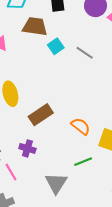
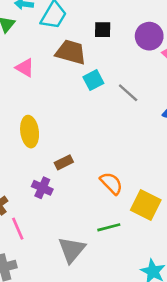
brown rectangle: (41, 115) -> (64, 162), size x0.6
purple cross: (27, 148) -> (42, 188), moved

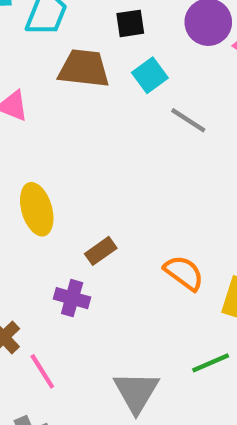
cyan square: (93, 80) -> (150, 75), moved
green line: (109, 227) -> (211, 363), moved

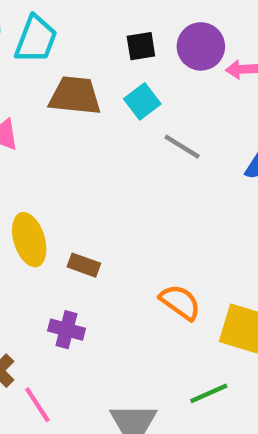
black square: (130, 23) -> (141, 46), moved
brown rectangle: (101, 251) -> (84, 265), moved, turned 56

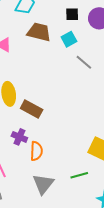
brown rectangle: (84, 265) -> (32, 109), size x1.5
orange semicircle: (180, 302) -> (36, 151), moved, turned 48

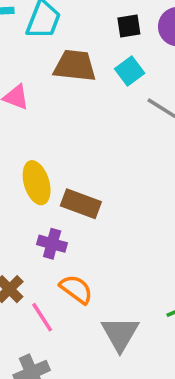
purple cross: (19, 137) -> (52, 244), moved
orange semicircle: (36, 151) -> (76, 289), moved, turned -48

